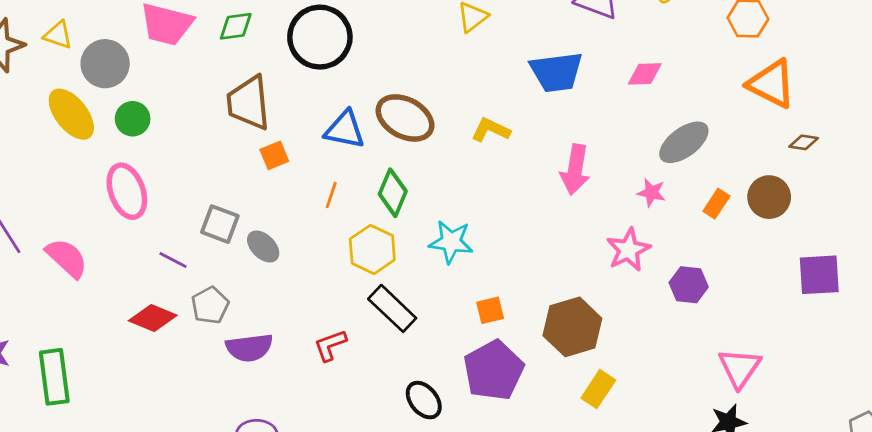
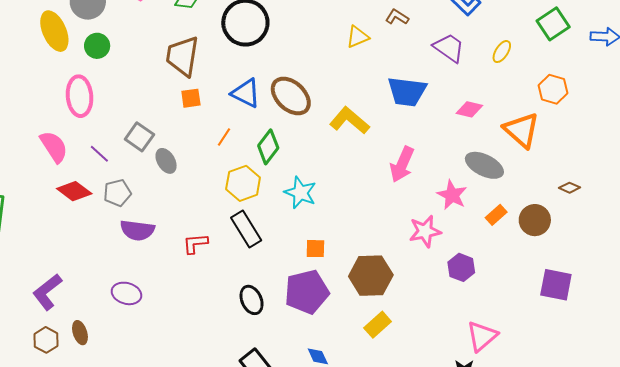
orange triangle: (771, 84) -> (521, 130), moved
yellow L-shape: (491, 130) -> (349, 120), size x1.4
gray ellipse: (684, 142) -> (484, 165), turned 48
pink star: (651, 193) -> (452, 195), size x1.4
pink semicircle: (67, 258) -> (54, 147), moved

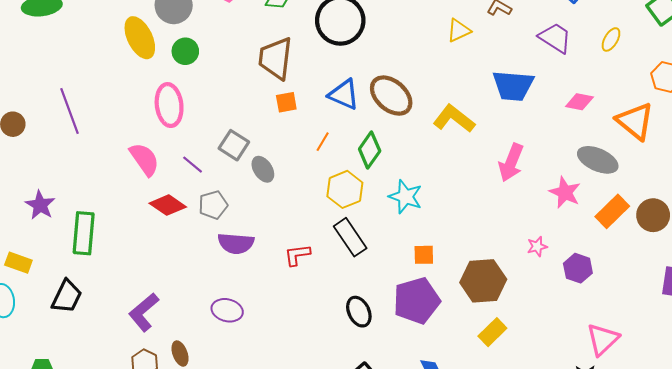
orange rectangle: (496, 215) -> (612, 211), size x1.5
pink star: (425, 231) -> (537, 246), moved, size x0.6

